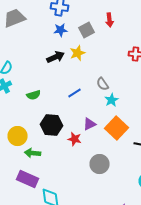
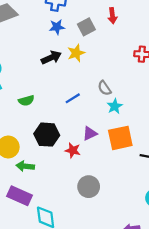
orange square: (116, 128) -> (120, 138), turned 35
gray circle: (100, 164) -> (89, 187), moved

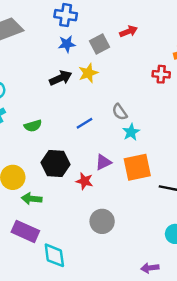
red arrow: (112, 16) -> (128, 31), turned -105

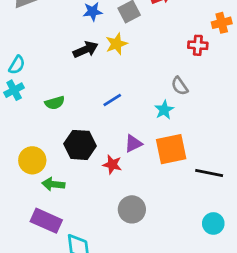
gray semicircle: (120, 112) -> (180, 86), moved

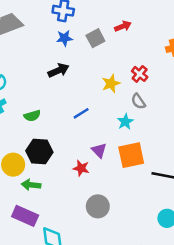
yellow star: (116, 44) -> (111, 84), moved
red cross: (198, 45) -> (140, 74), moved, turned 35
purple triangle: (133, 143) -> (99, 150), turned -49
black hexagon: (80, 145) -> (39, 151), moved

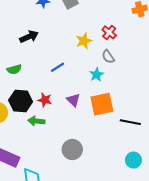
black arrow: (58, 70) -> (29, 37), moved
red star: (81, 168) -> (45, 100), moved
green arrow: (31, 185) -> (36, 121), moved

